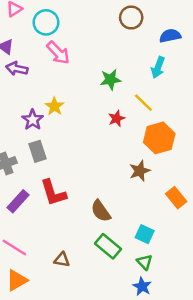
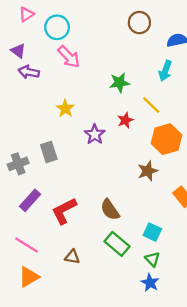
purple star: (33, 120) -> (95, 134), moved
red L-shape: (53, 193) -> (64, 211), moved, turned 80

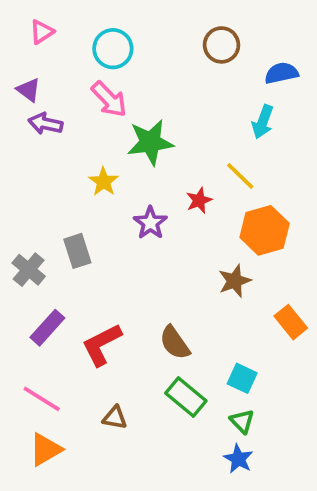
cyan circle: (57, 27) -> (113, 49), moved
green star: (119, 83) -> (150, 142), moved, size x1.4
gray cross: (18, 164) -> (29, 270), turned -30

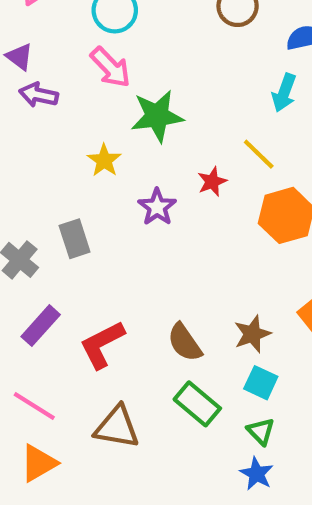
brown star: (235, 281) -> (252, 334), moved
brown triangle: (115, 418) -> (117, 427), size x1.6

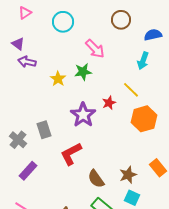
pink arrow: (111, 67) -> (95, 49), moved
green star: (157, 116) -> (83, 72), size x0.7
yellow star: (104, 160) -> (58, 79), moved
purple star: (157, 207) -> (83, 115), size x1.4
red L-shape: (102, 345) -> (71, 154), moved

